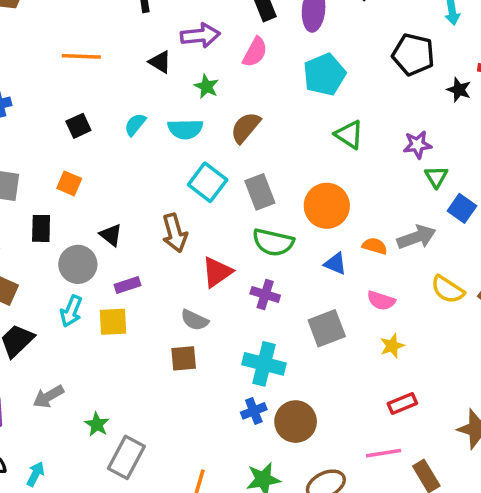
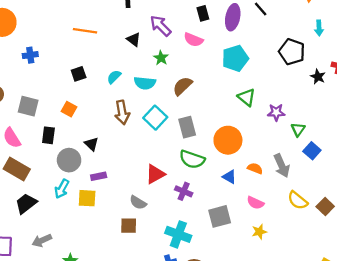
purple arrow: (200, 35) -> (160, 26), turned -135
pink semicircle: (255, 52) -> (193, 40), turned 78
purple star: (417, 145) -> (276, 112), moved
brown arrow: (175, 233) -> (122, 112), moved
gray arrow: (417, 237) -> (282, 166), turned 80

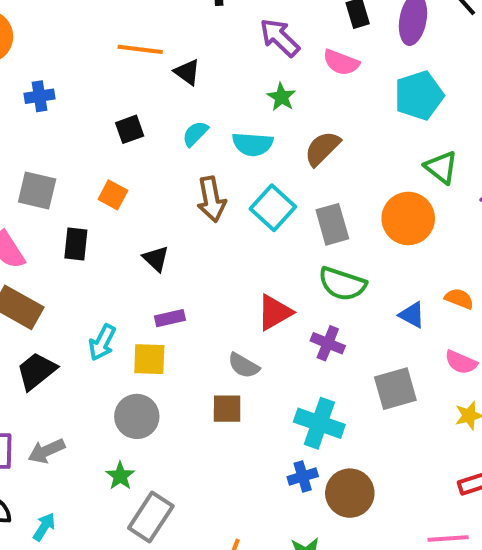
black triangle: (134, 40) -> (187, 72), moved
orange circle: (228, 140) -> (408, 218), moved
gray circle: (69, 160) -> (137, 416), moved
gray arrow: (42, 240) -> (46, 451), moved

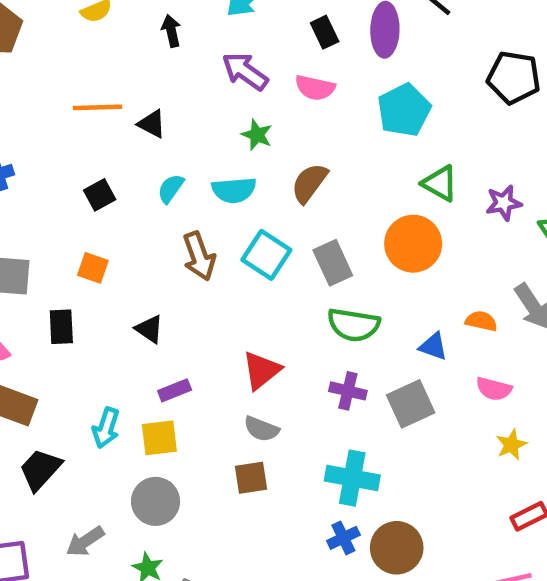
red triangle: (275, 312) -> (262, 370), moved
gray square: (395, 389) -> (411, 404), moved
gray arrow: (46, 451) -> (85, 541), moved

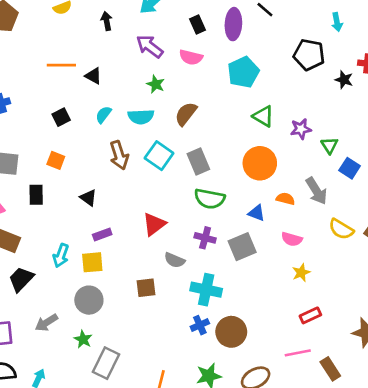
orange circle: (413, 244) -> (260, 163), moved
gray semicircle: (261, 429) -> (175, 260), moved

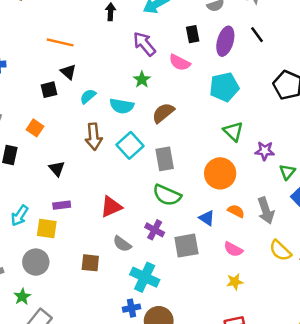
black triangle: (93, 76) -> (68, 72), moved

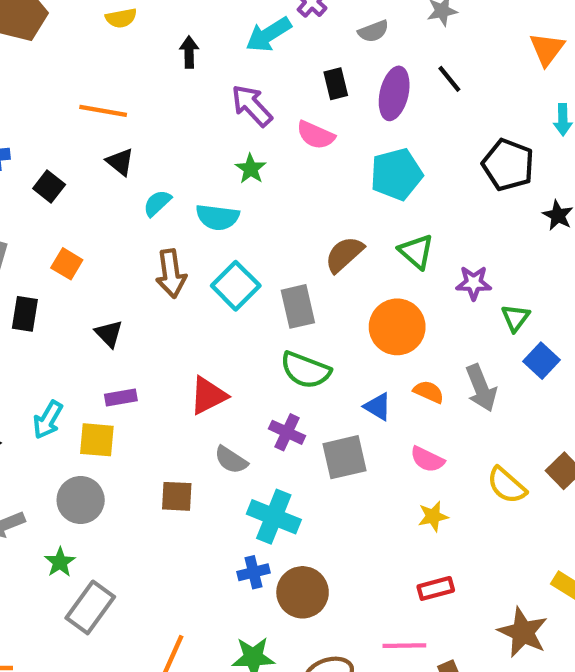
black square: (49, 90) -> (49, 187), moved, turned -35
brown semicircle: (163, 113) -> (344, 254), moved
yellow semicircle: (280, 250) -> (507, 485), moved

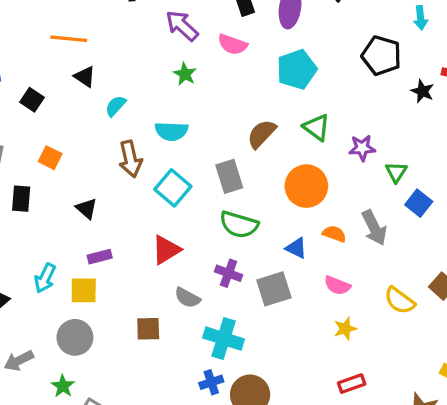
cyan semicircle: (218, 217) -> (171, 131), moved
cyan square: (236, 286) -> (173, 188), moved

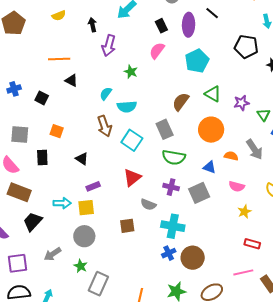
purple arrow: (182, 26) -> (109, 46), moved, turned -110
pink semicircle: (233, 44) -> (157, 51), turned 114
cyan semicircle: (116, 106) -> (106, 94), moved
cyan arrow: (45, 278) -> (62, 203), turned -108
red rectangle: (352, 384) -> (252, 244), turned 42

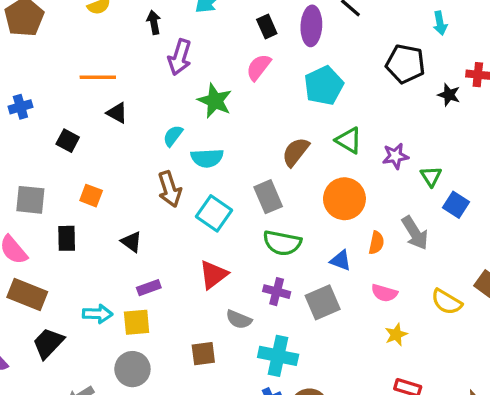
green star: (131, 72) -> (215, 101), size x1.5
blue cross: (14, 89) -> (20, 107), moved
orange semicircle: (231, 156) -> (376, 243), turned 88

